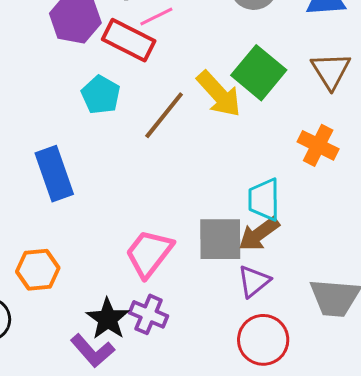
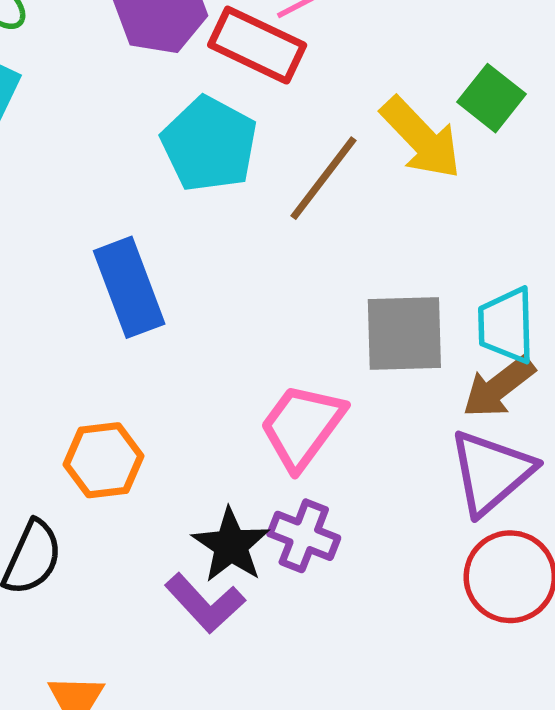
green square: (259, 73) -> (492, 98), size x0.7
cyan pentagon: (101, 95) -> (209, 144), size x1.4
gray square: (220, 239) -> (404, 334), moved
purple triangle: (254, 281) -> (491, 472), size x1.5

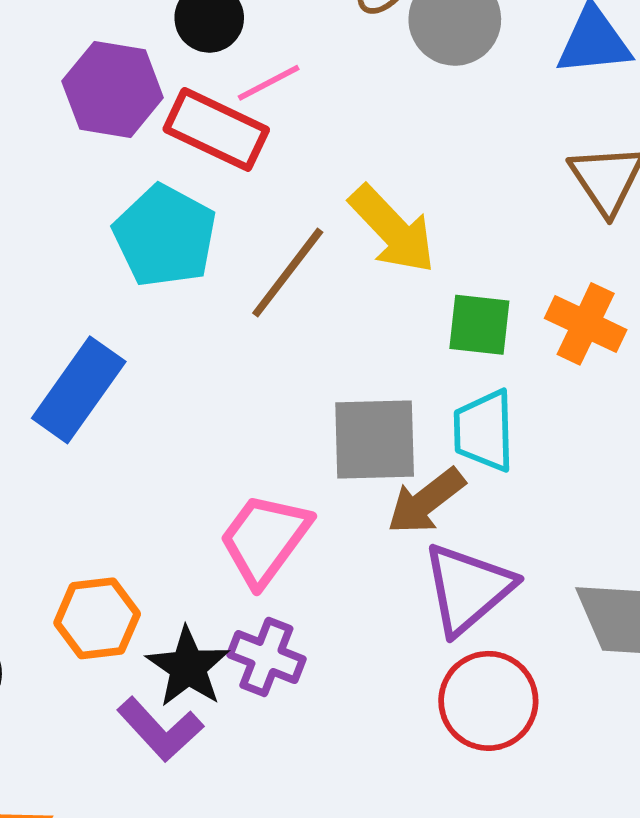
green square: (492, 98) -> (479, 325), moved, turned -32
blue rectangle: (129, 287) -> (79, 390), turned 56
brown arrow: (499, 387) -> (426, 501), moved
orange hexagon: (103, 460) -> (97, 618), moved

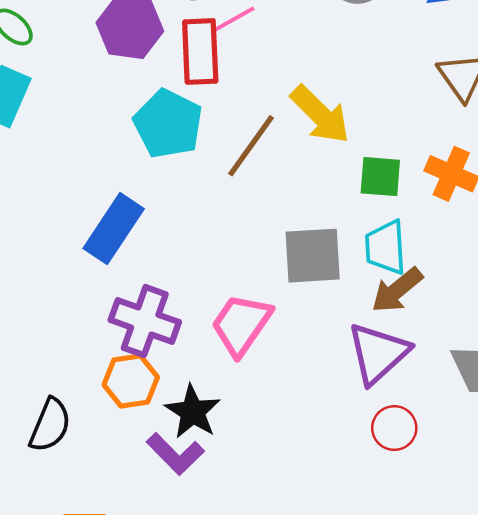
red rectangle: (216, 129) -> (200, 51), turned 64
brown arrow: (426, 501) -> (397, 290), moved
purple cross: (266, 657) -> (145, 321), moved, size x1.4
red circle: (488, 701) -> (394, 428), size x0.7

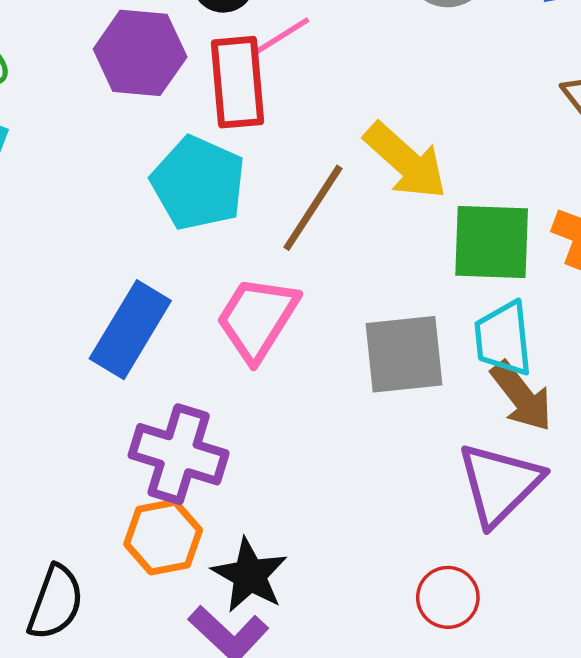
green square: (380, 177) -> (492, 242), size x1.4
brown arrow: (397, 290) -> (521, 396), turned -86
pink trapezoid: (241, 325) -> (257, 318), moved
red circle: (394, 428) -> (448, 597), moved

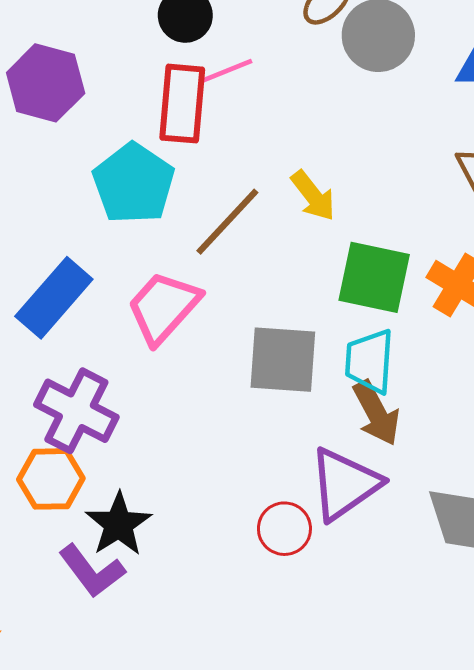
purple hexagon: (140, 53) -> (46, 83), moved
yellow arrow: (406, 161) -> (313, 196), size x0.7
red circle: (448, 597) -> (284, 529), moved

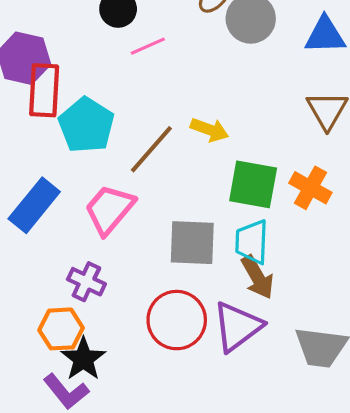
red rectangle: (182, 104) -> (44, 90), moved
yellow arrow: (313, 196) -> (210, 130), turned -30
purple cross: (76, 411) -> (86, 282), moved, size x0.7
orange hexagon: (51, 479) -> (61, 329), moved
red circle: (284, 529) -> (177, 320), moved, size x1.6

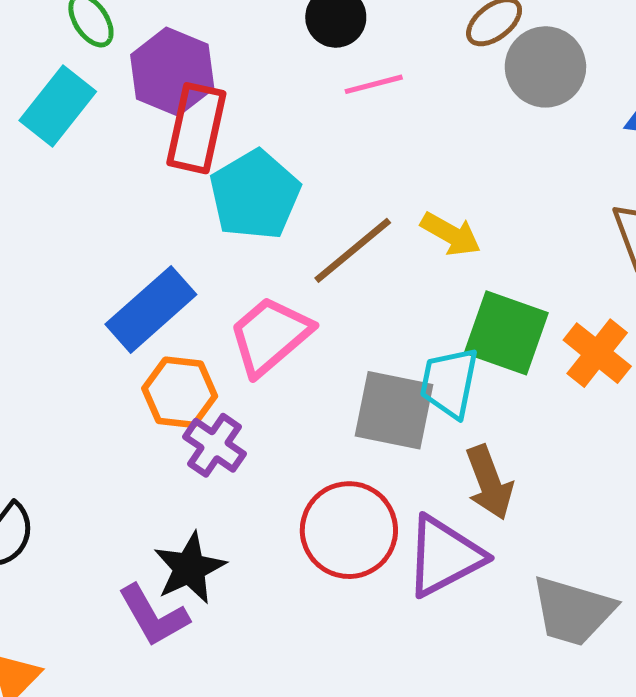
cyan trapezoid: (252, 242) -> (449, 383), moved
orange hexagon: (61, 329) -> (180, 392), moved

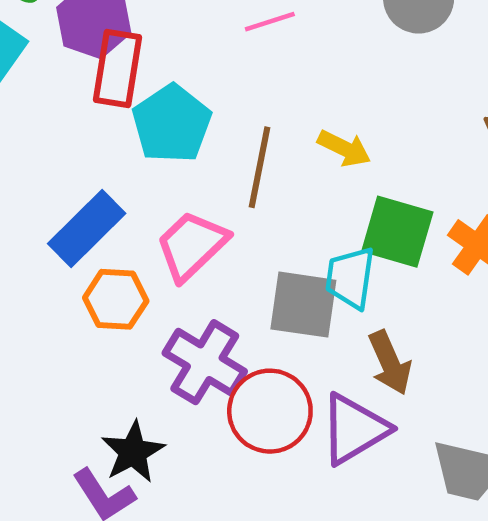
brown line: (353, 250) -> (260, 167), turned -36
purple cross: (214, 445) -> (205, 362), moved, size x1.5

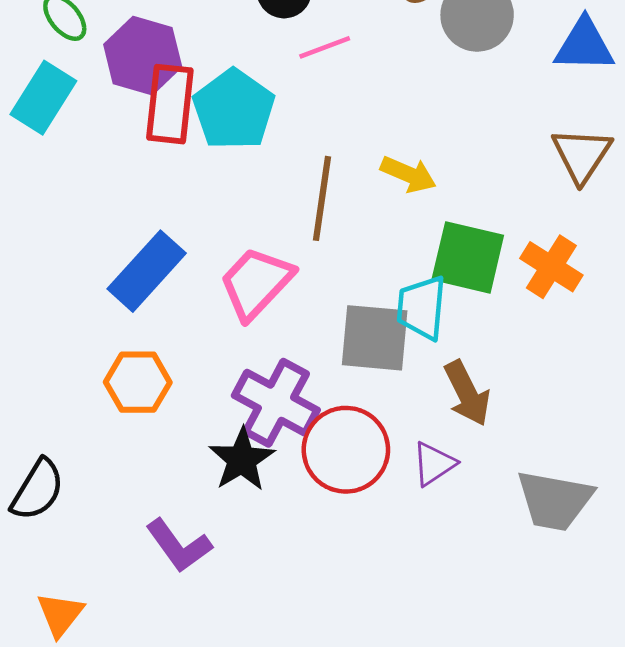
cyan pentagon: (172, 124) -> (234, 110), moved
orange hexagon: (116, 299) -> (138, 382), moved
purple triangle: (354, 429) -> (434, 464), size x0.6
black star: (133, 452) -> (242, 459), moved

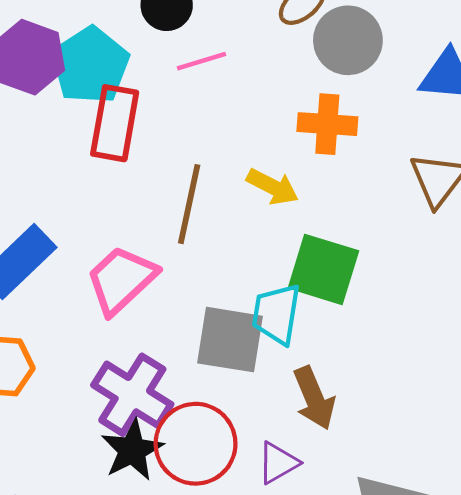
red rectangle: (170, 104) -> (115, 123), moved
cyan pentagon: (234, 110) -> (90, 65), moved
orange cross: (551, 267) -> (327, 124), moved, turned -32
black star: (242, 459) -> (132, 450), moved

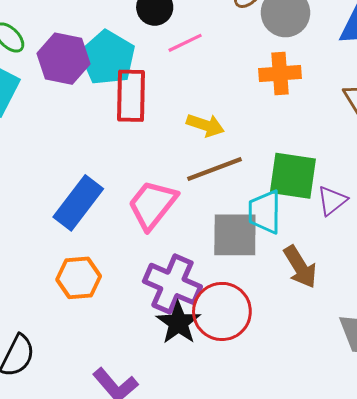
yellow arrow: (273, 187) -> (205, 125), moved
brown line: (189, 204) -> (214, 169), moved, turned 66
purple triangle: (278, 463) -> (332, 201), moved

